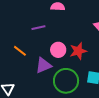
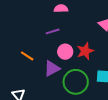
purple line: (38, 28) -> (53, 31), moved

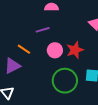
orange line: (27, 56) -> (24, 49), moved
purple triangle: (52, 68) -> (12, 66), moved

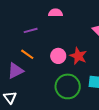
purple line: (43, 30) -> (31, 30), moved
red star: (75, 50) -> (78, 56), turned -30

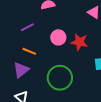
pink circle: (58, 56) -> (58, 37), moved
green circle: (68, 86) -> (60, 78), moved

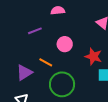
red star: (79, 42) -> (93, 57), moved
orange line: (29, 51) -> (46, 62), moved

